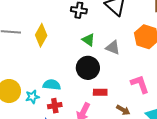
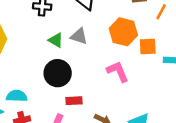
gray triangle: (113, 48) -> (79, 36), moved
pink L-shape: (140, 84) -> (118, 72), moved

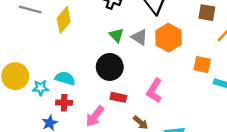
orange hexagon: (123, 32) -> (169, 38), moved
pink L-shape: (118, 72) -> (154, 91), moved, turned -140

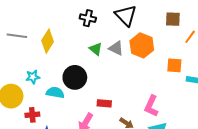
black circle: (110, 67) -> (75, 77), moved
cyan star: (40, 88) -> (33, 77), moved
pink L-shape: (154, 91) -> (151, 106), moved
red cross: (64, 103) -> (32, 115), moved

